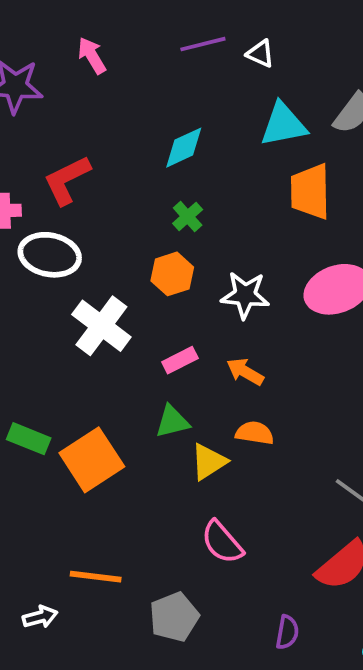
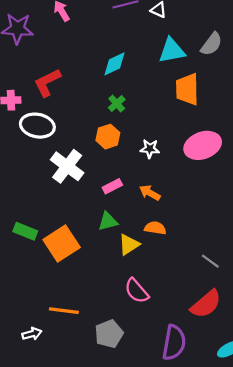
white star: (245, 295) -> (150, 149), size x0.7
purple semicircle: (287, 632) -> (174, 343), size x1.8

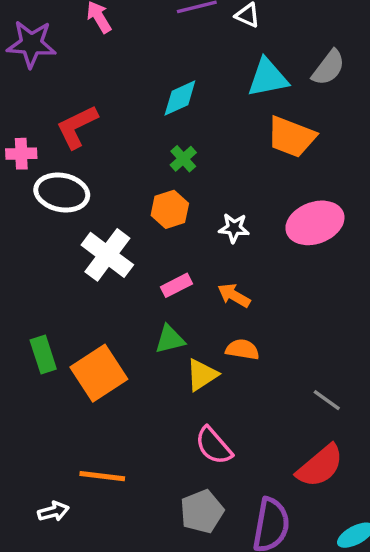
orange trapezoid: (187, 89) -> (291, 137), turned -68
green rectangle: (25, 231) -> (43, 355), turned 50
gray pentagon: (109, 334) -> (202, 512), moved

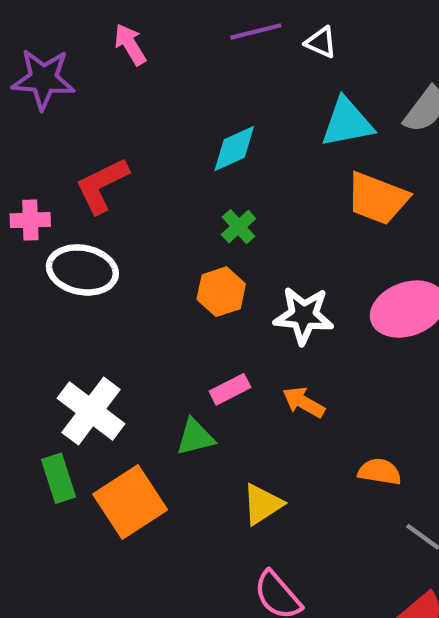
white star: (234, 228) -> (304, 316), size x1.5
white cross: (107, 255) -> (91, 411), moved
green triangle: (170, 339) -> (195, 437), moved
orange semicircle: (242, 349) -> (380, 472), moved

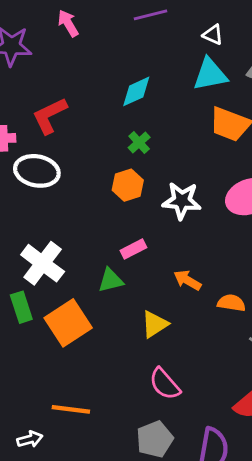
white triangle: (321, 42) -> (213, 35), moved
orange arrow: (304, 402) -> (187, 280), moved

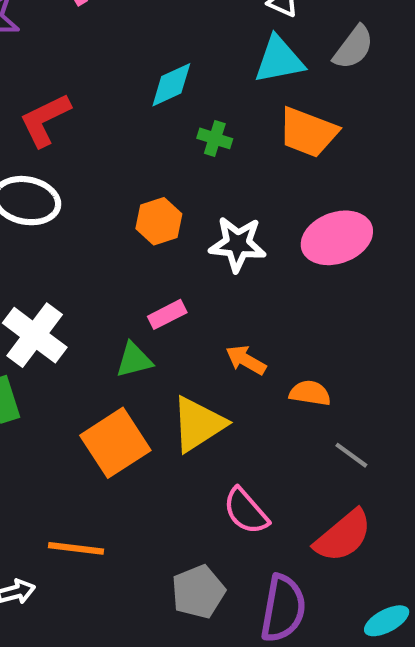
green cross: (139, 143) -> (215, 138), moved, turned -30
orange square: (68, 323) -> (115, 443), moved
yellow triangle: (155, 324) -> (198, 424), size x1.4
pink semicircle: (165, 384) -> (246, 511), moved

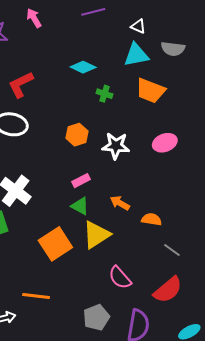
gray semicircle: (353, 47) -> (173, 49), turned 60
cyan diamond: (171, 85) -> (83, 67), turned 50
pink ellipse: (337, 238) -> (165, 143), size x0.7
green triangle: (134, 360) -> (80, 206), moved, turned 42

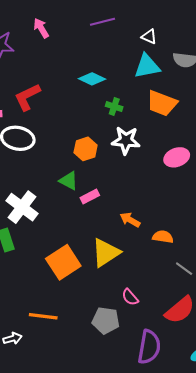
white star: (116, 146) -> (126, 140), moved
green triangle: (80, 206) -> (69, 181), moved
pink semicircle: (120, 278) -> (130, 297), size x0.7
gray pentagon: (96, 317) -> (106, 320), moved, turned 30

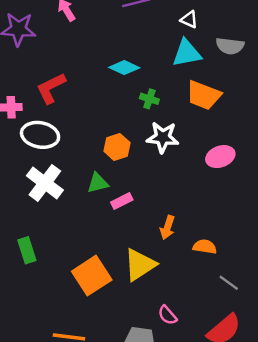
green triangle: (69, 181) -> (98, 183), turned -42
white cross: (22, 207) -> (45, 183), moved
orange arrow: (130, 220) -> (167, 227), turned -102

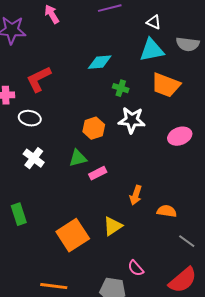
cyan diamond: (124, 68) -> (100, 62), turned -30
white ellipse: (40, 135) -> (30, 118), size x0.7
white cross: (45, 183) -> (34, 158), size x0.7
yellow triangle: (140, 265) -> (113, 226), size x0.7

